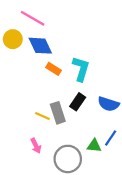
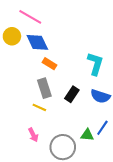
cyan L-shape: (81, 69) -> (95, 64), moved
gray rectangle: (58, 113) -> (44, 88), moved

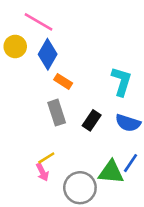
blue diamond: (37, 42) -> (48, 54), turned 55
yellow line: (39, 107) -> (46, 158), moved, turned -56
green triangle: (87, 135) -> (111, 172), size x1.5

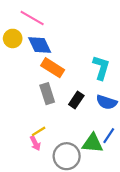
blue diamond: (48, 54) -> (40, 45), turned -55
orange rectangle: (63, 81) -> (53, 68), size x1.5

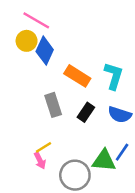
yellow circle: (13, 38) -> (27, 41), moved
blue diamond: (40, 45) -> (45, 51), turned 50
orange rectangle: (53, 68) -> (77, 76), moved

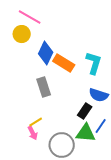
blue diamond: (45, 51) -> (46, 53), moved
black rectangle: (86, 112) -> (85, 111), moved

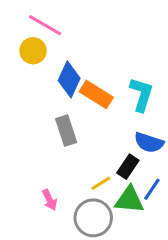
yellow line: (36, 122) -> (101, 183), moved

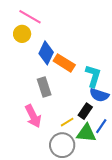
cyan L-shape: (141, 94) -> (93, 76), moved
pink arrow: (50, 200) -> (33, 116), moved, size x1.6

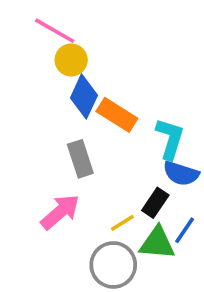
yellow circle: (22, 34) -> (71, 60), moved
pink arrow: (33, 116) -> (60, 212), turned -105

